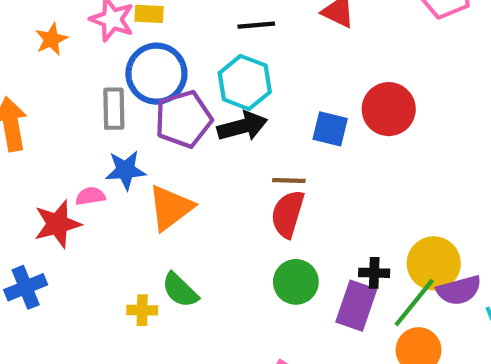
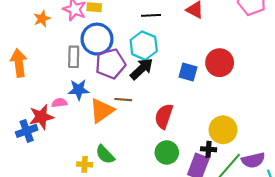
black arrow: (242, 126) -> (142, 69), turned -30
brown line: (289, 180) -> (123, 100), moved
yellow circle: (434, 263) -> (223, 130), moved
blue cross: (26, 287) -> (27, 131), moved

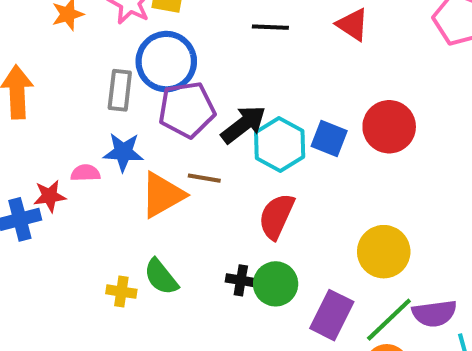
cyan hexagon: (144, 46) -> (280, 145), moved
red star: (41, 117) -> (50, 196), size x0.7
black cross: (209, 149) -> (241, 280), moved

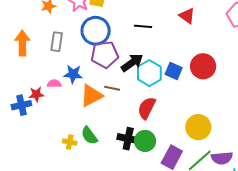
black line: (270, 27) -> (143, 26), moved
gray rectangle: (120, 90) -> (57, 42), moved
black cross: (241, 280) -> (128, 139), size x1.5

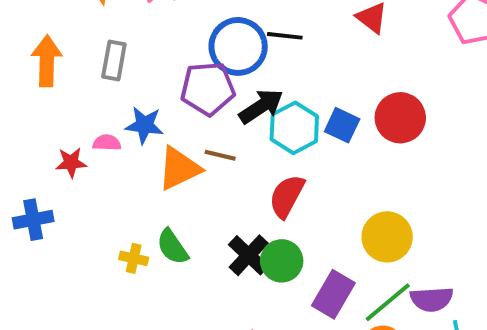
blue circle: (96, 31) -> (238, 46), moved
blue cross: (21, 105) -> (33, 220), moved
black cross: (128, 139) -> (249, 255), turned 30

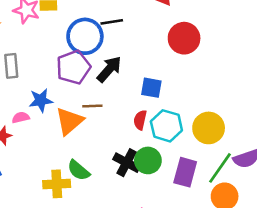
red circle: (400, 118) -> (184, 38), moved
blue square: (342, 125) -> (151, 88), moved
cyan hexagon: (294, 128) -> (166, 126), moved
red semicircle: (287, 196) -> (140, 120), size x0.7
yellow cross: (134, 258) -> (57, 184), size x1.5

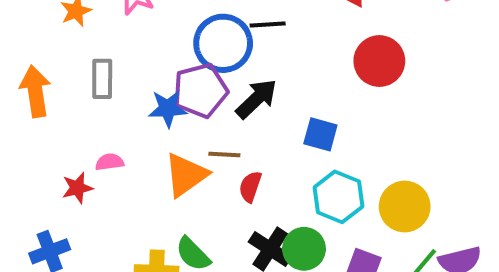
blue star: (41, 100) -> (168, 109), moved
red semicircle: (140, 120) -> (250, 187), moved

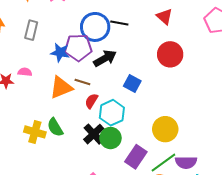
cyan hexagon: (338, 197) -> (112, 113), moved

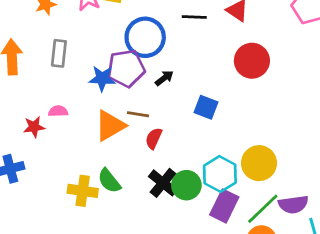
black line: (119, 23) -> (194, 17), moved
black arrow: (105, 58) -> (164, 78), size x0.6
cyan hexagon: (112, 113) -> (220, 174), moved

